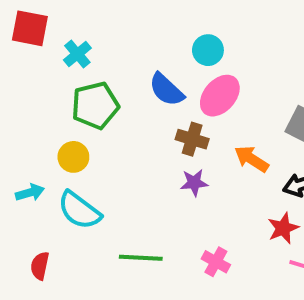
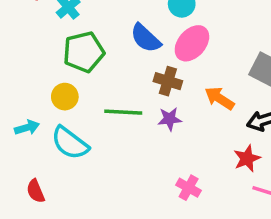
green line: (141, 258) -> (123, 112), moved
red semicircle: (40, 266) -> (36, 191), turned -35

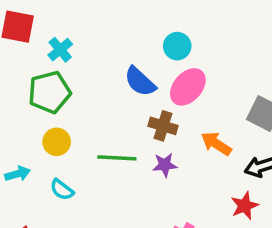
green pentagon: (84, 52) -> (50, 92), moved
cyan semicircle: (70, 143) -> (62, 190), size x0.6

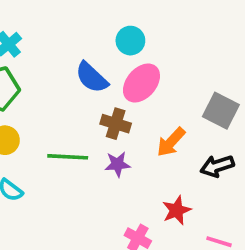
orange arrow: (216, 144) -> (171, 142), turned -80
red star: (245, 206) -> (177, 210), moved

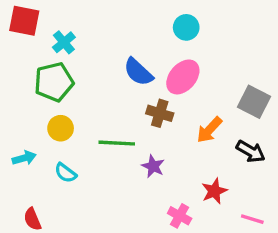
cyan circle: (130, 41) -> (186, 27), moved
purple star: (117, 164) -> (153, 166), moved, turned 30
black arrow: (217, 166) -> (251, 151), turned -132

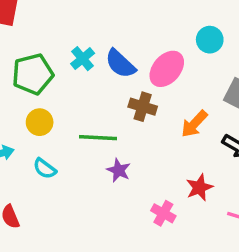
cyan circle: (186, 27) -> (210, 40), moved
cyan cross: (64, 42) -> (83, 59), moved
purple star: (153, 166) -> (119, 170), moved

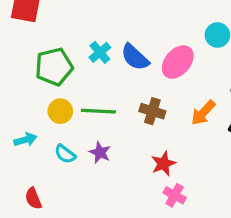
brown cross: (143, 107) -> (152, 111), moved
green line: (98, 138) -> (98, 111), moved
purple star: (119, 170) -> (100, 152), moved
red star: (199, 187) -> (163, 164), moved

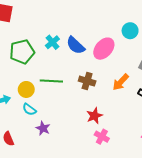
yellow circle: (60, 111) -> (26, 89), moved
purple star: (100, 152) -> (43, 128), moved

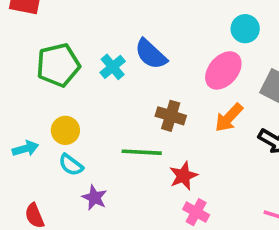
cyan cross: (52, 42) -> (113, 67), moved
pink ellipse: (104, 49) -> (223, 70), moved
green line: (51, 81) -> (142, 152), moved

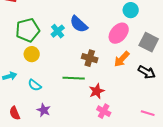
yellow circle: (65, 130) -> (32, 54), moved
purple star: (94, 198) -> (44, 110), moved

